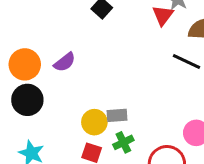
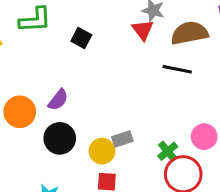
black circle: (27, 100) -> (60, 138), moved
green cross: (123, 142) -> (168, 151), moved

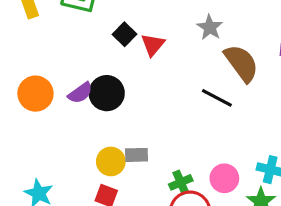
red triangle: (143, 30) -> (153, 45), moved
brown semicircle: (189, 33) -> (241, 63), turned 48
black circle: (60, 138) -> (107, 93), moved

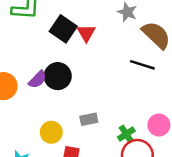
black square: (124, 34) -> (63, 29), size x1.5
yellow circle: (111, 161) -> (51, 132), moved

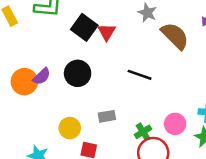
black line: (142, 65) -> (140, 75), moved
purple semicircle: (38, 80) -> (42, 76), moved

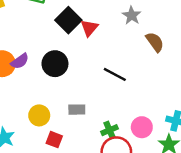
brown semicircle: (175, 36) -> (155, 42), size x0.7

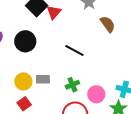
yellow circle: (39, 115) -> (23, 81), moved
green cross: (110, 130) -> (72, 85), moved
red square: (54, 140) -> (24, 104), turned 32

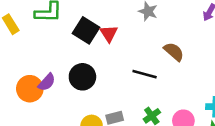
brown semicircle: (108, 24) -> (174, 52), moved

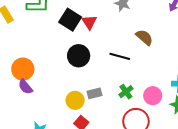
black circle: (82, 77) -> (79, 56), moved
purple semicircle: (47, 82) -> (25, 87), moved, turned 98

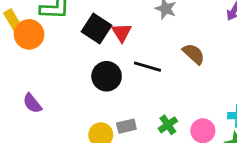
black line: (120, 56) -> (147, 67), moved
orange circle: (23, 69) -> (29, 34), moved
purple semicircle: (25, 87) -> (32, 103), moved

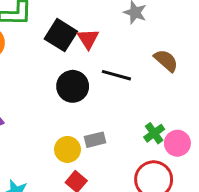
green cross: (168, 125) -> (154, 133), moved

